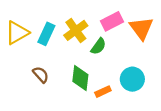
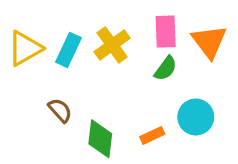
pink rectangle: (112, 21) -> (166, 32), turned -65
green semicircle: (98, 46) -> (166, 68), moved
green diamond: (80, 78) -> (100, 139), moved

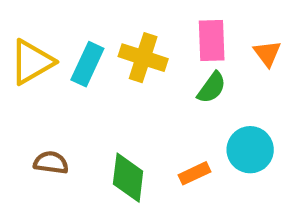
orange triangle: (209, 42) -> (267, 53), size x0.6
yellow cross: (112, 45) -> (143, 58), turned -36
brown semicircle: (60, 110) -> (51, 163), moved, turned -40

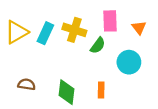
green semicircle: (212, 88) -> (98, 45), moved
cyan circle: (250, 150) -> (129, 62), moved
orange rectangle: (194, 173) -> (101, 90), turned -64

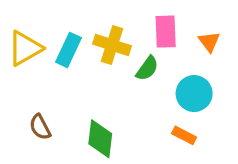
brown semicircle: (27, 84) -> (40, 127), turned -126
orange rectangle: (101, 90) -> (184, 135), moved, turned -64

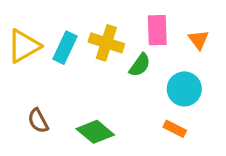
green diamond: (100, 139) -> (95, 132), turned -57

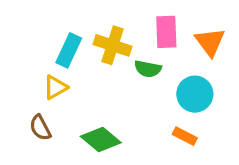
orange triangle: (199, 40) -> (210, 42), size x1.4
yellow triangle: (24, 46) -> (55, 87), moved, size x0.7
green semicircle: (140, 65) -> (148, 69), turned 65

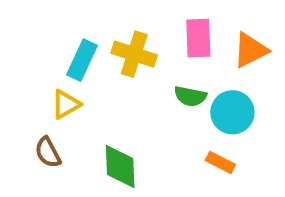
orange triangle: (210, 42) -> (251, 50), turned 40
green semicircle: (148, 69) -> (190, 96), moved
green diamond: (101, 139) -> (120, 166), turned 48

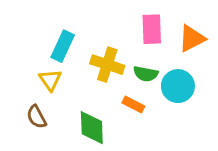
yellow cross: (134, 54) -> (107, 65), moved
yellow triangle: (66, 104) -> (50, 80), turned -35
orange rectangle: (220, 162) -> (133, 105), moved

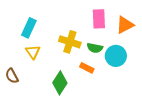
cyan rectangle: (63, 46) -> (29, 28), moved
brown semicircle: (37, 117) -> (12, 76), moved
green diamond: (92, 128) -> (60, 83), turned 35

